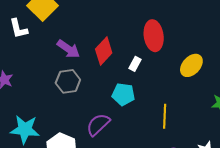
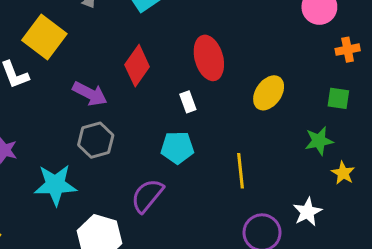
red diamond: (104, 51) -> (137, 66), moved
white rectangle: (135, 64) -> (188, 102), turned -40
cyan star: (25, 129) -> (55, 185), moved

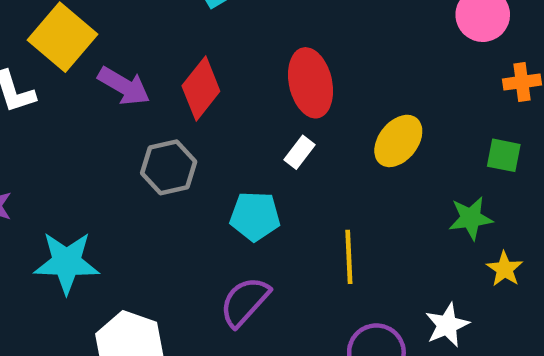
purple arrow: (90, 94) -> (124, 86), moved
white rectangle: (188, 102) -> (300, 152), moved, turned 54
gray hexagon: (96, 140) -> (169, 167), moved
purple semicircle: (147, 196) -> (245, 302), moved

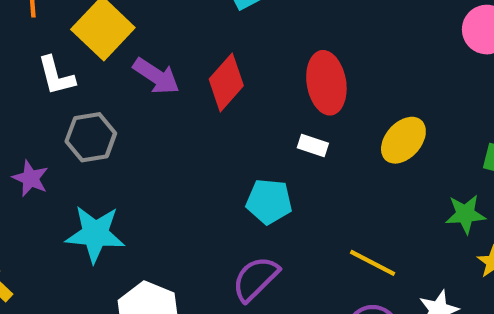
white rectangle: (300, 152) -> (313, 145), turned 68
gray hexagon: (169, 167) -> (91, 137), moved
yellow line: (349, 257) -> (373, 263), moved, turned -63

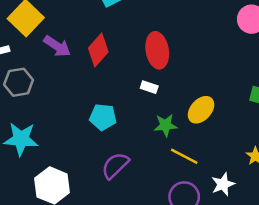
yellow ellipse: (403, 140) -> (201, 110), moved
cyan pentagon: (269, 201) -> (103, 117), moved
green star: (465, 214) -> (166, 125), moved

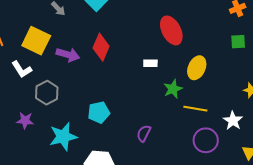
red ellipse: (157, 50) -> (171, 30), moved
cyan pentagon: (103, 117) -> (99, 112), moved
purple semicircle: (115, 166) -> (144, 133), size x0.7

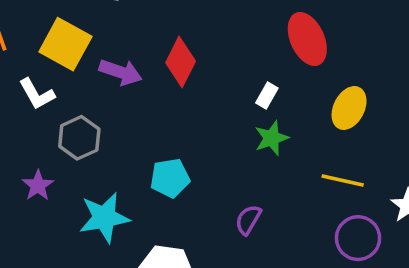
white rectangle: (150, 63) -> (267, 96), turned -64
green star: (173, 89) -> (272, 138), moved
purple star: (25, 121) -> (38, 185), turned 30

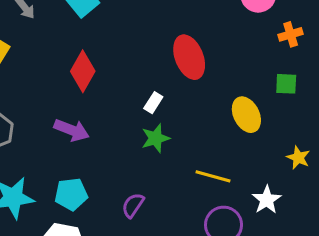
purple arrow: (121, 72) -> (72, 130), moved
yellow ellipse: (349, 108) -> (246, 115), moved, turned -56
cyan pentagon: (170, 178) -> (71, 194), moved

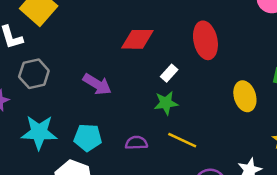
red diamond: (83, 71) -> (137, 39), moved, turned 52
yellow line: (213, 176) -> (182, 140), moved
purple semicircle: (133, 205) -> (136, 143), moved, turned 45

